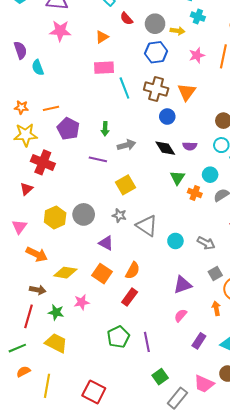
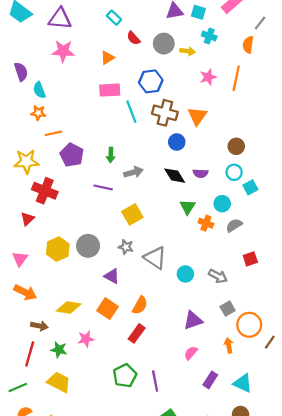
blue hexagon: (156, 52) -> (151, 81), moved
orange star: (21, 107) -> (38, 113), moved
orange arrow: (37, 254) -> (25, 292), moved

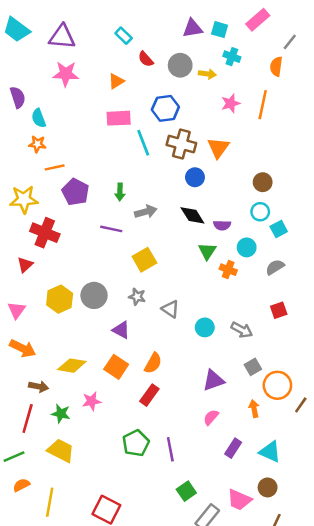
purple semicircle: (201, 173) -> (222, 225), moved
gray semicircle: (234, 225) -> (275, 267), moved
gray triangle: (155, 258) -> (170, 309), size x0.7

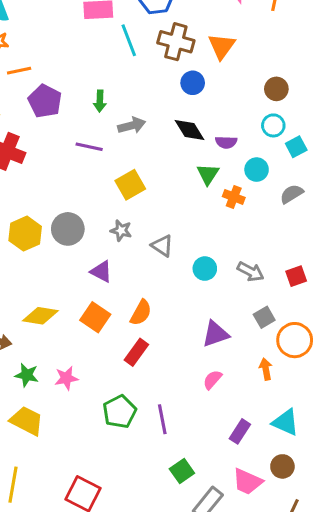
red square: (279, 310) -> (296, 276), moved
pink star: (92, 401) -> (66, 378), moved
purple rectangle: (233, 448) -> (240, 431), moved

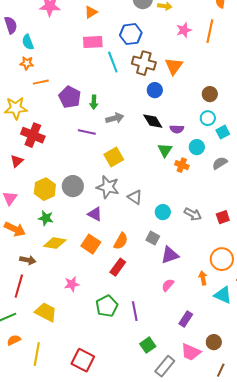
purple pentagon: (45, 101) -> (70, 97), moved
gray star: (121, 230) -> (108, 187), size x1.6
gray square: (264, 317) -> (153, 238), moved, turned -32
green star: (27, 375) -> (46, 218), moved
cyan triangle: (285, 422) -> (223, 295), moved

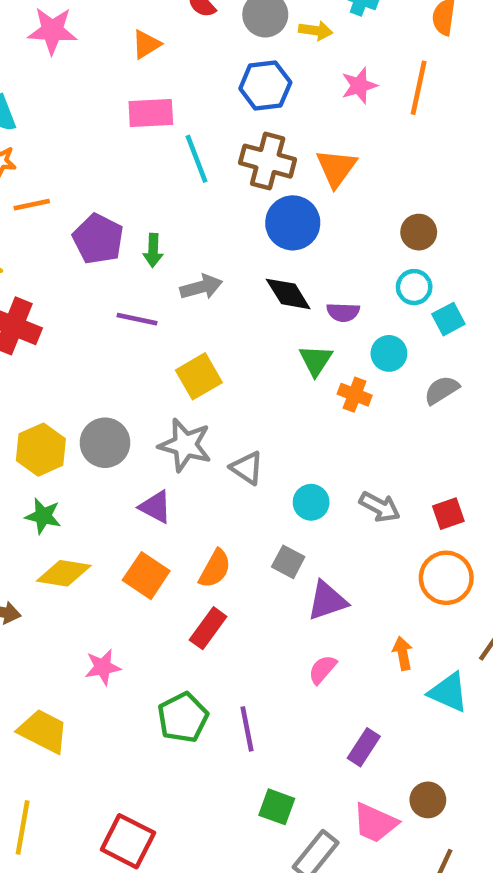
blue hexagon: (131, 34) -> (265, 86), moved
blue circle: (155, 90) -> (293, 223), size x1.5
orange circle: (222, 259) -> (446, 578), moved
green square: (148, 345) -> (277, 807), turned -35

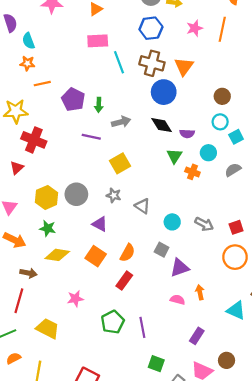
gray star: (185, 445) -> (114, 195), size x0.6
orange arrow: (403, 653) -> (200, 292), moved
pink semicircle: (323, 669) -> (178, 300), turned 64

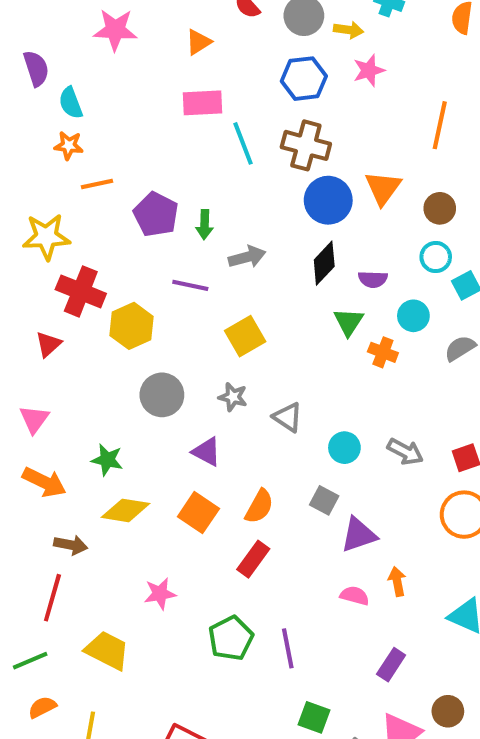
pink star: (195, 28) -> (369, 70), moved
orange line: (222, 29) -> (440, 125), moved
orange triangle: (184, 66) -> (383, 188), moved
black diamond: (162, 125) -> (324, 263), turned 75
yellow hexagon: (47, 197) -> (132, 326), moved

